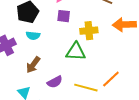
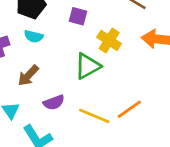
yellow cross: (89, 31) -> (109, 40), turned 30
green triangle: (76, 52) -> (88, 66), turned -40

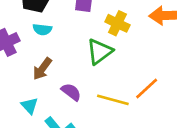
purple semicircle: (54, 102) -> (71, 92), turned -115

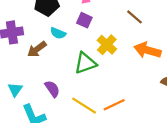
cyan semicircle: (42, 29) -> (58, 33), moved
brown arrow: (42, 69) -> (37, 49), moved

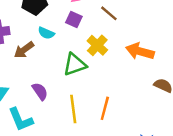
brown line: (135, 17) -> (109, 13), moved
orange line: (114, 105) -> (105, 108), turned -50
yellow line: (84, 106) -> (73, 109), turned 50

